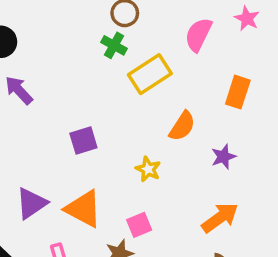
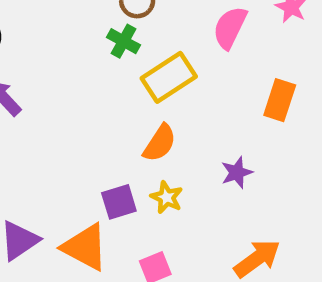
orange semicircle: (182, 126) -> (160, 143), moved
purple square: (83, 141) -> (119, 202), moved
purple star: (223, 157) -> (237, 172), moved

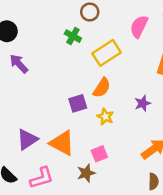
green cross: (124, 41) -> (73, 36), moved
purple square: (119, 202) -> (78, 103), moved

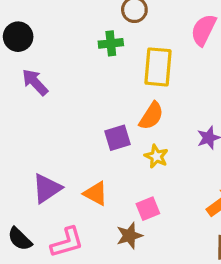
green cross: (73, 36) -> (111, 43), turned -35
yellow rectangle: (107, 53) -> (158, 67), turned -52
orange triangle: (62, 143) -> (96, 193), size x0.7

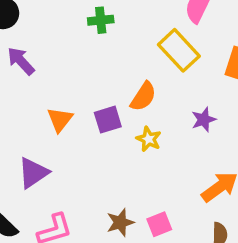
yellow rectangle: (158, 67) -> (179, 50), moved, turned -48
orange triangle: (96, 193) -> (60, 120), moved, turned 40
pink square: (148, 209) -> (159, 224), moved

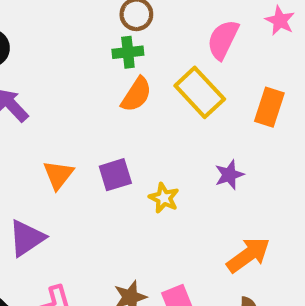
green cross: (101, 20) -> (128, 52), moved
orange semicircle: (143, 96) -> (136, 94), moved

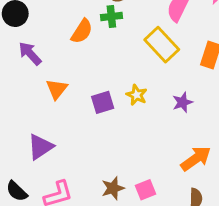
orange semicircle: (136, 94) -> (82, 31), moved
orange triangle: (58, 175) -> (57, 89), moved
yellow star: (164, 198) -> (137, 95), moved

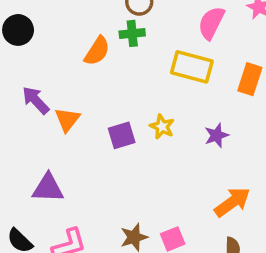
yellow rectangle: (162, 45) -> (192, 67), turned -32
purple arrow: (30, 54) -> (36, 100), moved
purple triangle: (40, 147) -> (48, 188), turned 36

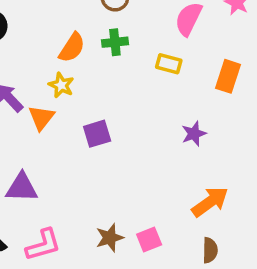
green cross: (132, 33) -> (115, 42), moved
yellow rectangle: (192, 67) -> (169, 64), size x0.6
yellow star: (162, 127) -> (61, 85), moved

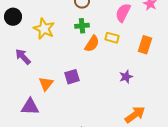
orange semicircle: (72, 48) -> (92, 44), moved
yellow star: (61, 85) -> (44, 29), moved, size x1.5
orange triangle: (41, 118) -> (46, 84), moved

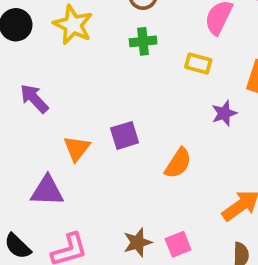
yellow star: (44, 29) -> (73, 25), moved
orange semicircle: (92, 44) -> (178, 163), moved
purple star: (126, 77) -> (224, 113), moved

